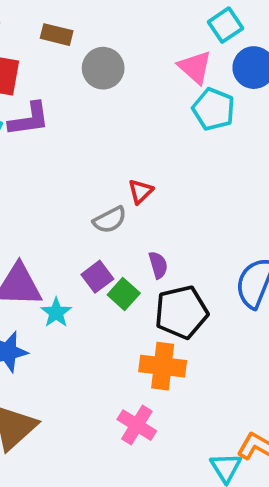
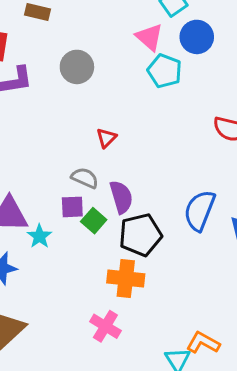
gray circle: (103, 68) -> (77, 67), moved
gray semicircle: (110, 220) -> (85, 178), moved, turned -128
purple semicircle: (158, 265) -> (121, 197), size x1.5
purple square: (97, 277) -> (72, 207), turned 35

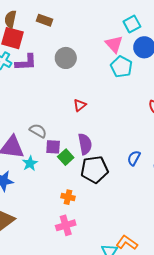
gray semicircle: (85, 178) -> (38, 131), moved
blue semicircle: (200, 210) -> (134, 158), size x0.6
orange cross: (126, 278) -> (68, 197), moved, size x0.6
pink cross: (105, 326) -> (66, 225), turned 36

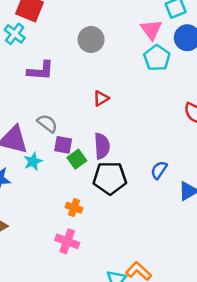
purple L-shape: (26, 62) -> (41, 71), moved
pink cross: (66, 225) -> (67, 241), turned 30

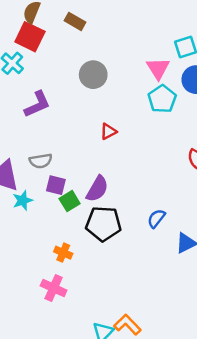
purple L-shape: (41, 71) -> (37, 104), turned -32
red triangle: (101, 98) -> (108, 131), moved
gray semicircle: (47, 123) -> (41, 161), turned 130
purple semicircle: (102, 146) -> (97, 189), turned 30

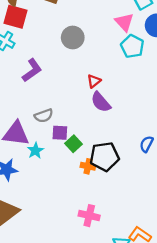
purple semicircle: (97, 189) -> (101, 102), moved, turned 120
orange cross: (63, 253) -> (88, 166), moved
pink cross: (54, 288) -> (89, 216), moved

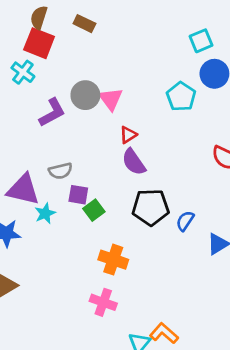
pink triangle: (124, 22) -> (111, 99), moved
gray circle: (73, 38) -> (85, 95), moved
black pentagon: (104, 157) -> (151, 207), moved
orange cross: (88, 166) -> (113, 260), moved, size x1.5

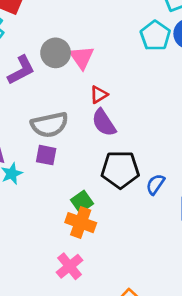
cyan pentagon: (181, 97) -> (155, 36), moved
gray semicircle: (60, 171) -> (50, 125), moved, size x1.5
green square: (94, 210) -> (82, 202), moved
pink cross: (103, 302) -> (70, 266), turned 30

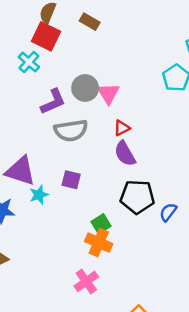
gray semicircle: (50, 125) -> (71, 130), moved

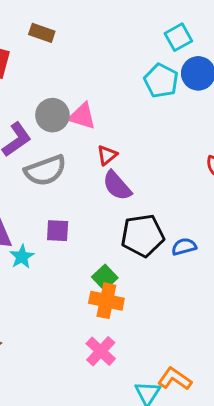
pink triangle: (108, 93) -> (82, 116), turned -30
blue semicircle: (168, 212) -> (184, 247), turned 48

